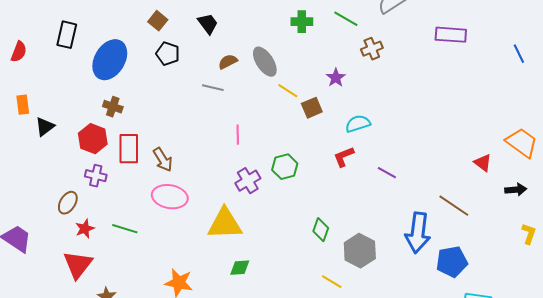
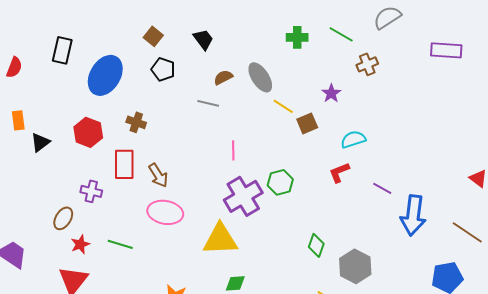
brown cross: (113, 107) -> (136, 122), moved
red hexagon: (93, 139) -> (88, 132), moved
purple cross: (248, 181) -> (243, 196), size x1.5
brown line: (454, 206) -> (467, 232), moved
blue arrow: (418, 233) -> (413, 215), moved

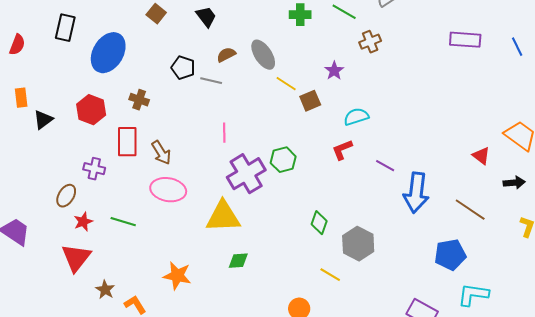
purple rectangle: (446, 50) -> (465, 40), moved
black pentagon: (163, 69) -> (183, 68), moved
pink line: (233, 150) -> (224, 133), moved

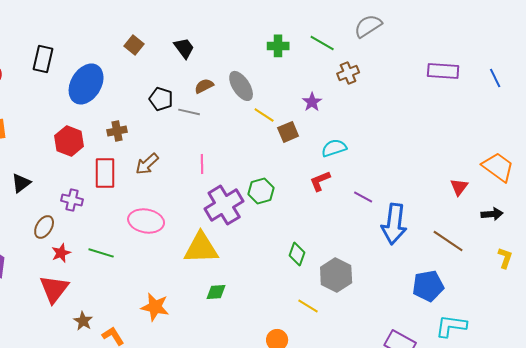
brown cross: (139, 100) -> (117, 131), turned -30
black triangle: (43, 120) -> (21, 183), moved
brown arrow: (161, 153) -> (147, 164), moved, turned 80
red triangle: (481, 156) -> (459, 187), turned 30

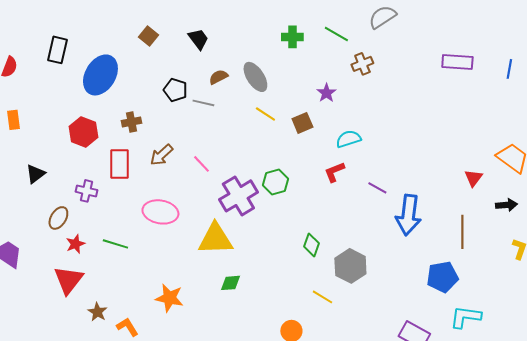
blue line: (495, 78) -> (509, 69), turned 36
yellow line: (264, 115) -> (265, 114), moved
pink line: (202, 164) -> (201, 164), moved, turned -42
brown line: (448, 241) -> (462, 232), turned 56

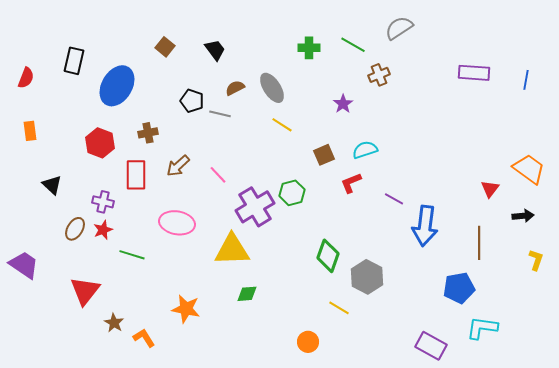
brown square: (302, 123) -> (324, 155), moved
black triangle: (35, 174) -> (52, 185), turned -40
red star: (75, 244) -> (103, 230), moved
green diamond: (311, 245) -> (328, 256), size x1.4

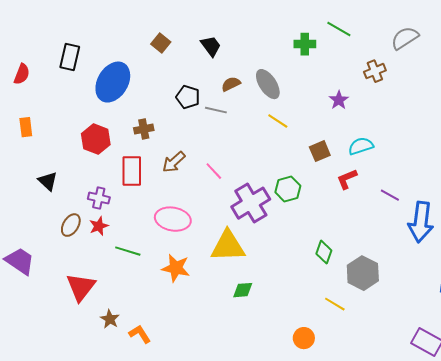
gray semicircle: (399, 28) -> (405, 38), moved
green line: (353, 45) -> (339, 29), moved
green diamond: (328, 256) -> (324, 252), size x0.7
orange star: (186, 309) -> (176, 268), moved

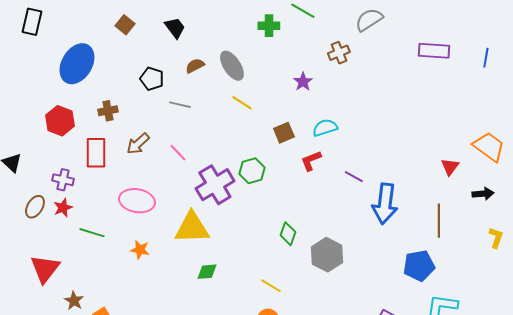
black rectangle: (70, 57) -> (32, 22), moved
gray line: (216, 110) -> (180, 105), moved
orange star: (176, 268) -> (140, 250), size x0.7
yellow line: (335, 304) -> (271, 286), moved

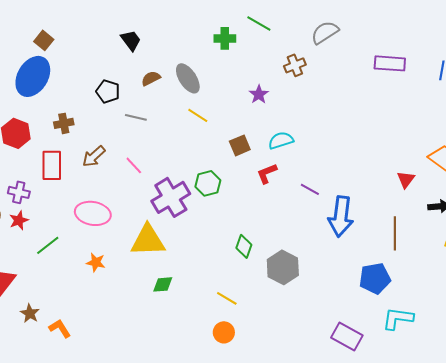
brown square: (125, 25) -> (44, 40), moved
green line: (92, 233) -> (48, 245), turned -55

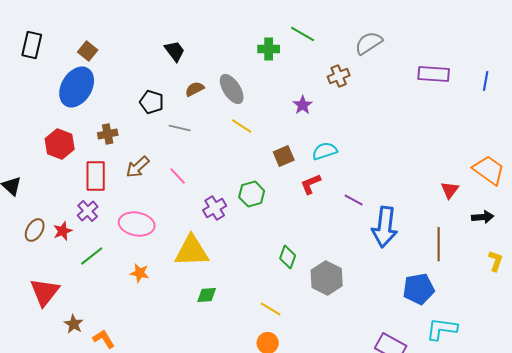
purple cross: (19, 192) -> (88, 211), moved, turned 35
purple cross: (171, 197) -> (215, 208), size x0.6

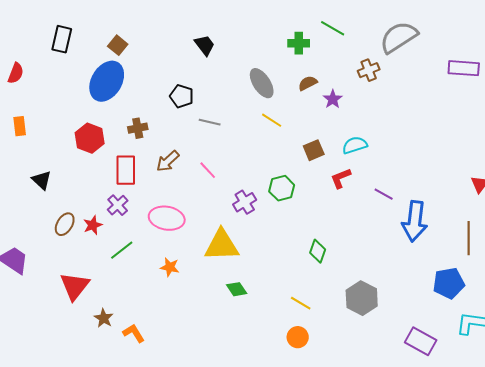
gray semicircle: (369, 43) -> (399, 37), size x1.4
brown semicircle: (195, 89) -> (308, 83), moved
gray hexagon: (327, 278) -> (362, 298), moved
green diamond: (207, 295) -> (237, 289), turned 60

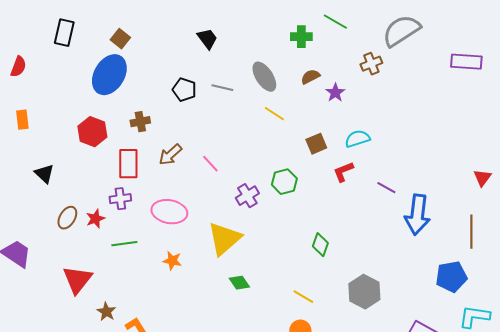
gray line: (210, 122) -> (222, 88), moved
purple cross: (118, 205) -> (120, 199), turned 35
yellow triangle: (222, 245) -> (224, 239), turned -39
green line: (122, 250) -> (124, 244), turned 30

